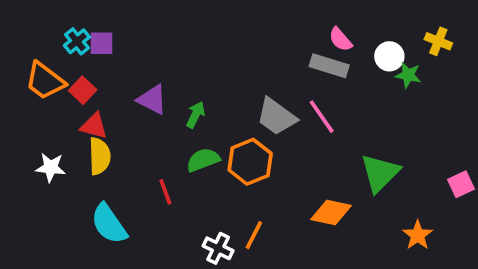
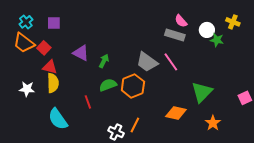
cyan cross: (77, 41) -> (26, 22), moved
orange star: (418, 235) -> (213, 123), moved

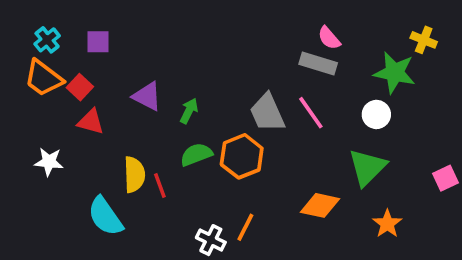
white circle: (207, 30) -> (376, 114), moved
green star: (217, 40) -> (395, 73), size x1.6
gray trapezoid: (147, 62) -> (267, 113), turned 30
yellow semicircle: (53, 83) -> (134, 175), moved

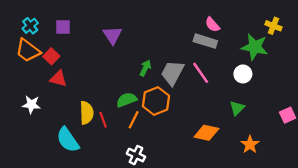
purple triangle: (147, 96) -> (112, 35), moved, turned 30
green arrow: (189, 111) -> (145, 68), moved
gray trapezoid: (267, 113) -> (172, 73), turned 52
green triangle: (367, 167) -> (237, 108), size x0.6
orange line: (245, 227) -> (134, 120), moved

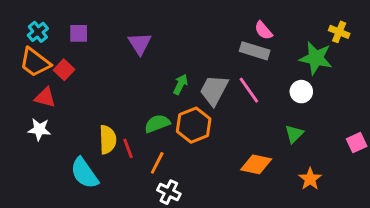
red triangle: (58, 79) -> (45, 97), moved
orange line: (134, 120) -> (157, 163), moved

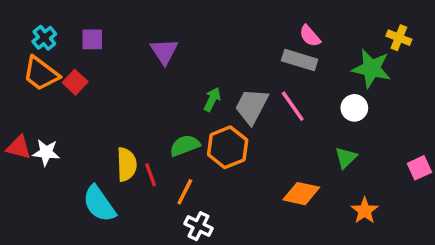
red triangle: (45, 97) -> (19, 147), moved

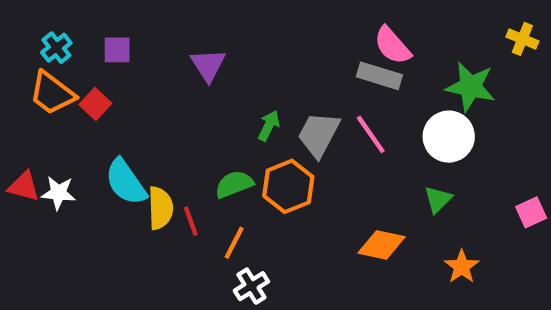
pink semicircle: (310, 36) -> (392, 45), size x1.4
yellow cross: (399, 38) -> (522, 39), moved
white circle: (354, 108) -> (449, 137), size x1.5
cyan semicircle: (99, 204) -> (126, 182), moved
white cross: (198, 226) -> (251, 286), turned 32

